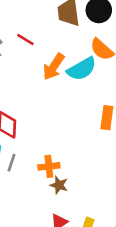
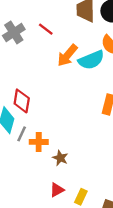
orange cross: (49, 166) -> (39, 142), moved

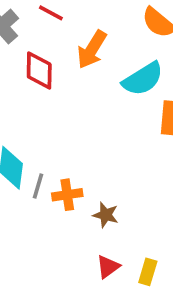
cyan semicircle: (91, 60) -> (143, 79), moved
red diamond: (22, 101) -> (39, 70), moved

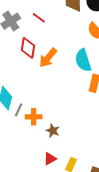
orange arrow: (92, 49) -> (48, 58), moved
cyan semicircle: (143, 79) -> (83, 60), turned 95

